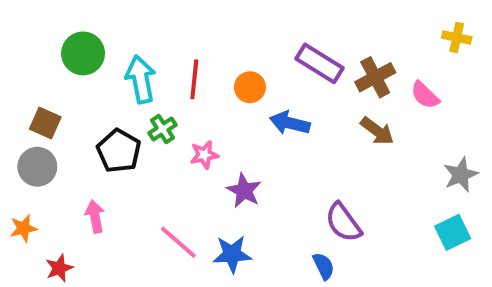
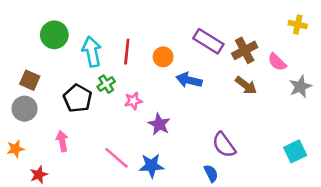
gray star: (461, 175) -> (300, 87), moved

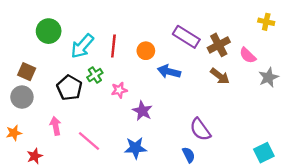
cyan arrow: (92, 52) -> (82, 46), turned -128
cyan square: (295, 151) -> (264, 153), moved
pink line: (116, 158) -> (89, 141), moved

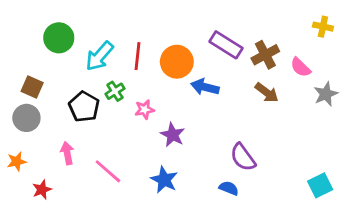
orange circle: (146, 51) -> (177, 62), size x1.5
blue star: (135, 148) -> (164, 180), turned 30
blue semicircle: (189, 155) -> (229, 188), turned -42

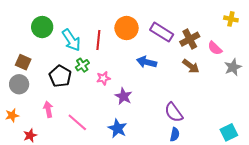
cyan arrow: (100, 56) -> (71, 40), turned -75
orange circle: (177, 62) -> (127, 28), moved
blue semicircle: (229, 188) -> (175, 134), moved, turned 80

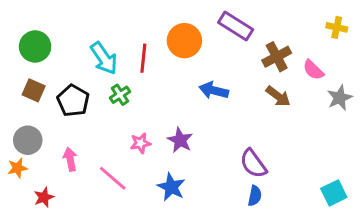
green circle: (42, 27) -> (35, 46), moved
purple rectangle: (162, 32) -> (236, 26), moved
black pentagon: (60, 76) -> (73, 101), moved
pink star: (103, 78) -> (140, 143), moved
gray circle: (19, 84) -> (28, 140), moved

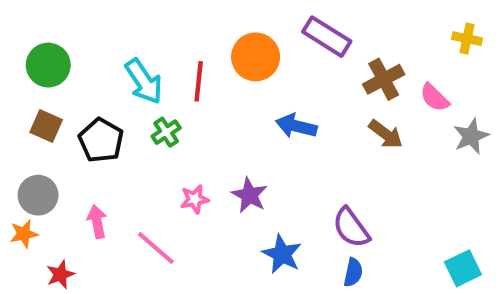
blue star: (171, 187) -> (282, 254), moved

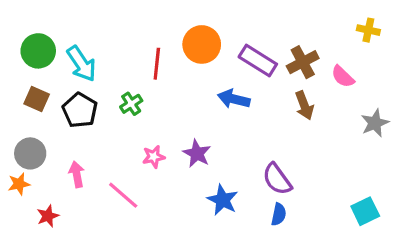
purple rectangle: (327, 37) -> (258, 61), moved
cyan arrow: (144, 81) -> (81, 64), moved
brown arrow: (386, 134) -> (304, 105), turned 32
gray star: (471, 136) -> (375, 123), moved

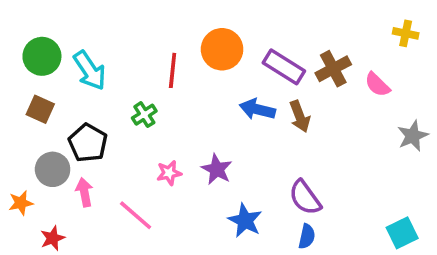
brown arrow: (304, 105) -> (300, 116), moved
black pentagon: (80, 110) -> (88, 143), moved
gray circle: (30, 153) -> (53, 169), moved

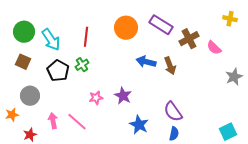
purple rectangle: (284, 67) -> (161, 25), moved
red line: (173, 70) -> (86, 37), moved
black pentagon: (88, 143) -> (58, 71), moved
pink arrow: (84, 192) -> (53, 121), moved

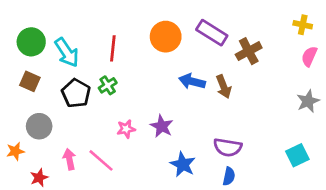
pink semicircle: (214, 48) -> (309, 56), moved, turned 70
purple semicircle: (173, 112) -> (228, 147), turned -45
cyan square: (228, 132) -> (297, 155), moved

